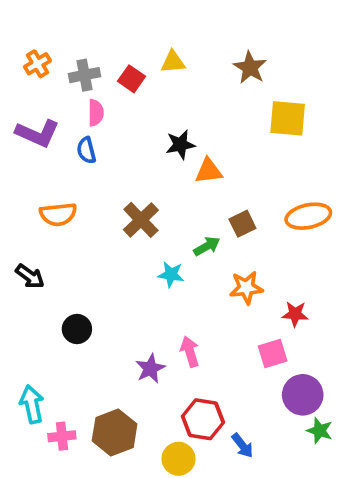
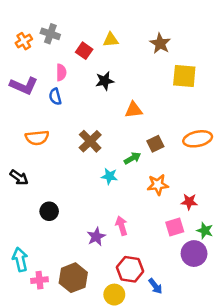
gray cross: (84, 75) -> (50, 34), moved, turned 30
black star: (180, 145) -> (105, 81), moved
green star: (320, 431) -> (205, 231), moved

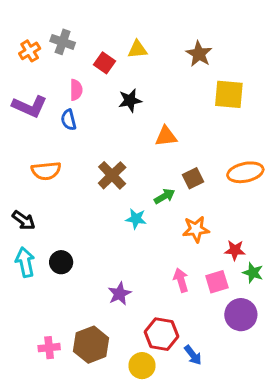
pink arrow: (122, 226) -> (181, 280), moved
green star: (205, 231) -> (253, 273), moved
cyan arrow: (20, 260) -> (25, 262), moved

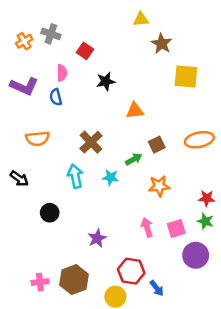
yellow triangle: (137, 49) -> (141, 19), moved
red star: (235, 250) -> (207, 198), moved
cyan arrow: (25, 262) -> (75, 176), moved

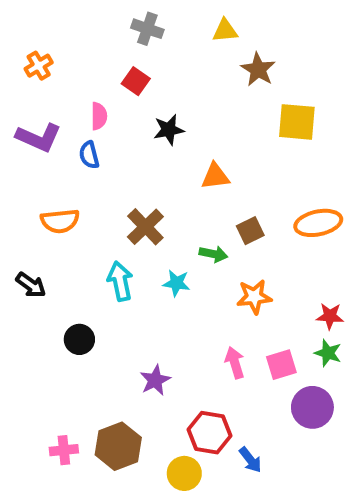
gray cross: (51, 34) -> (147, 29), moved
green arrow: (134, 159) -> (213, 254), turned 42

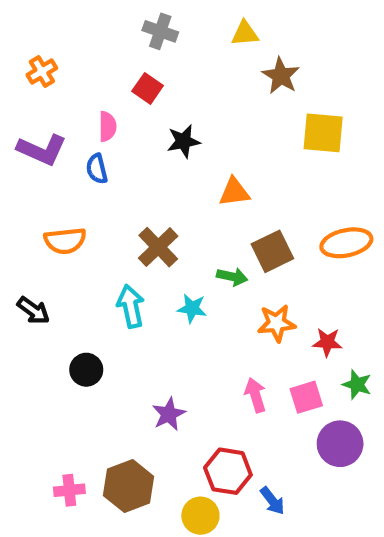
brown square: (250, 231) -> (272, 251), size x1.4
red star: (330, 316) -> (327, 342), moved

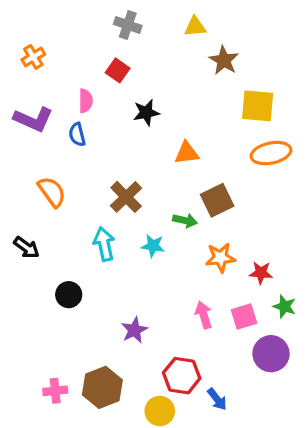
orange semicircle: (65, 241) -> (52, 192), turned -120
orange ellipse: (346, 243) -> (271, 153), moved

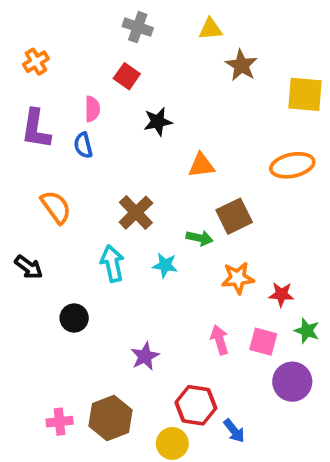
yellow square: (258, 106) -> (305, 94), moved
purple L-shape: (33, 119) -> (36, 129), turned 75
pink square: (244, 317) -> (263, 342), turned 32

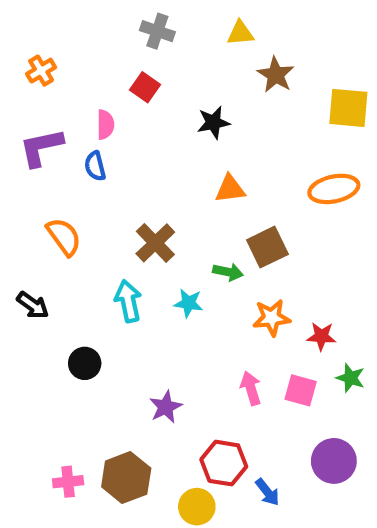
black star: (158, 122) -> (213, 122), moved
purple L-shape: (36, 129) -> (41, 147), turned 69
purple circle: (292, 382) -> (334, 461), moved

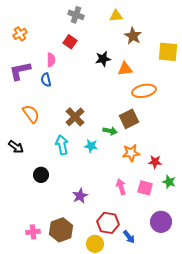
orange triangle: (230, 189) -> (125, 69), moved
orange ellipse: (334, 189) -> (144, 91), moved

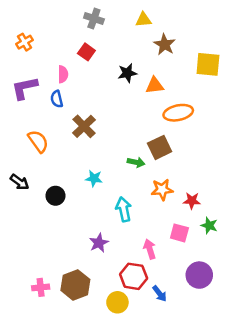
brown cross: (75, 117) -> (84, 126), moved
cyan arrow: (62, 145) -> (124, 209), moved
cyan star: (91, 146) -> (94, 178), moved
black circle: (41, 175) -> (55, 196), moved
pink arrow: (121, 187) -> (150, 249), moved

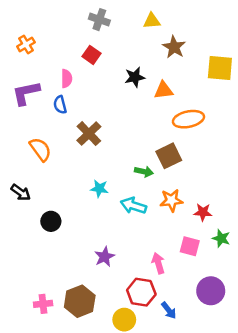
black circle: (55, 196) -> (51, 221), moved
cyan arrow: (124, 209) -> (133, 206), moved, turned -60

